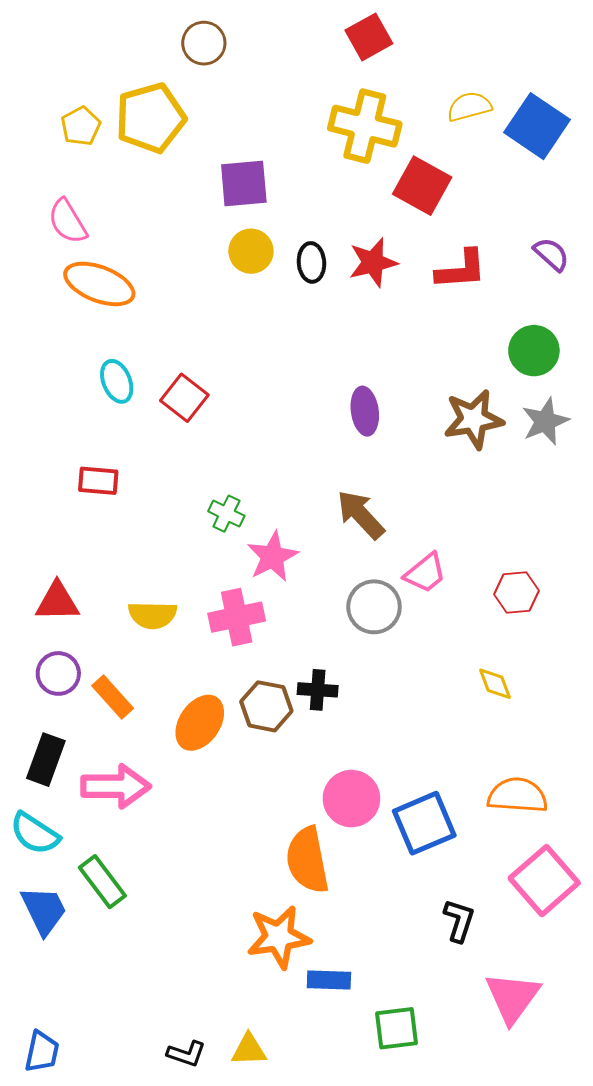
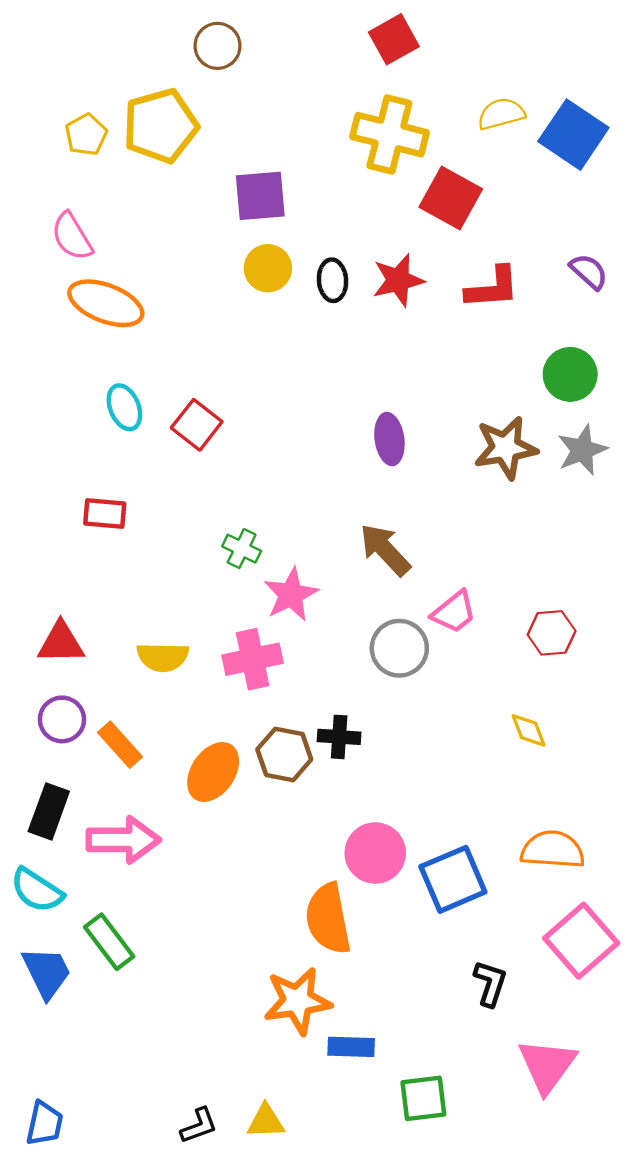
black L-shape: (186, 1054) -> (199, 1126), turned -39

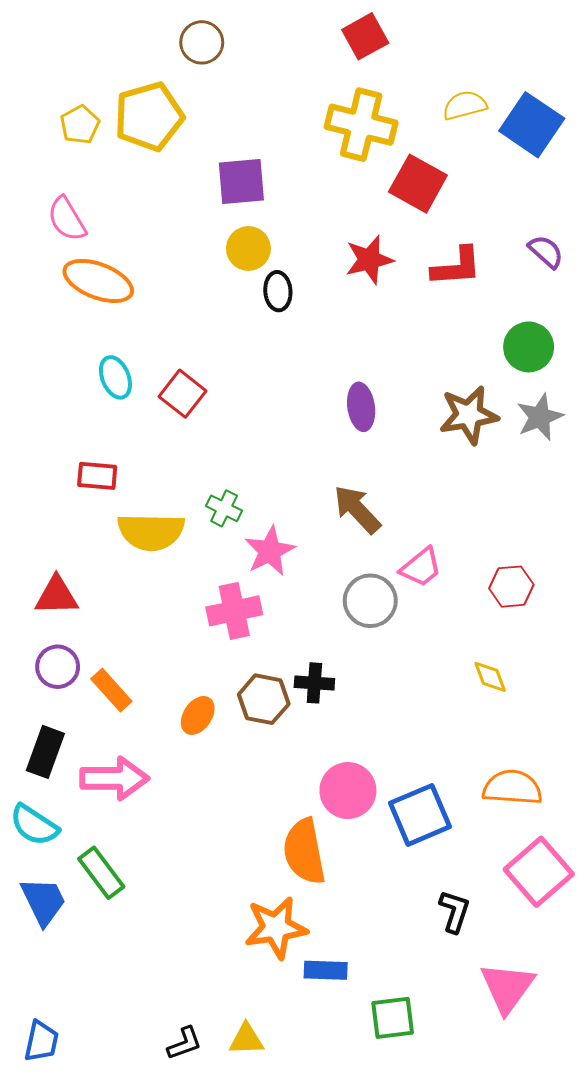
black ellipse: (333, 280) -> (278, 291), moved
yellow semicircle: (163, 657) -> (151, 532), moved, size x1.4
orange ellipse: (213, 772) -> (198, 715), size x0.7

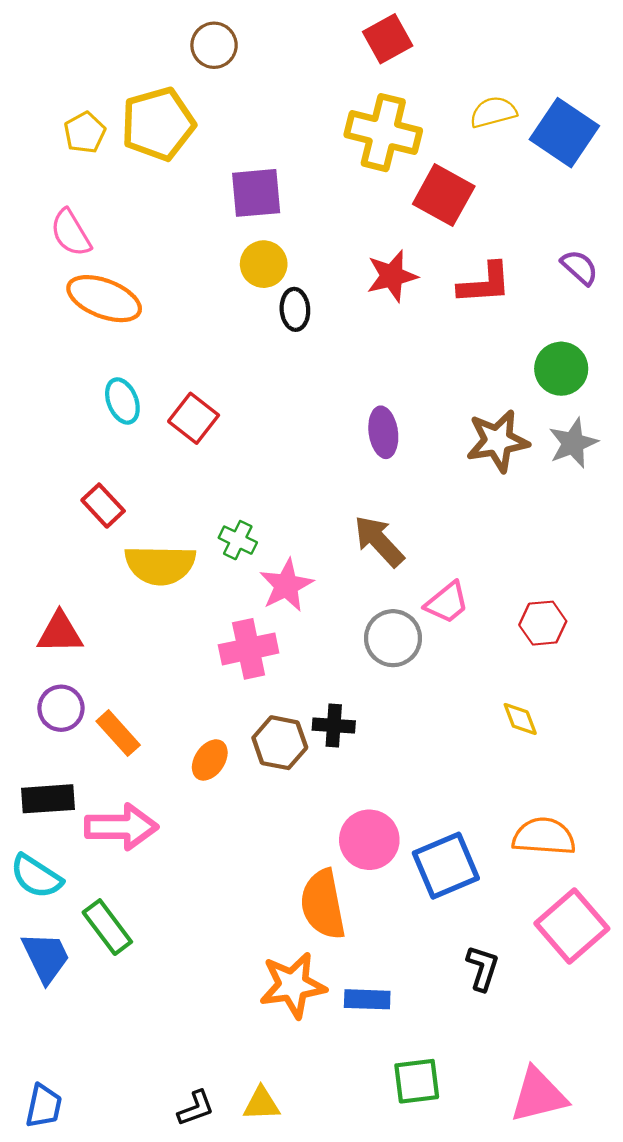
red rectangle: (97, 476) -> (103, 506), turned 42
black rectangle: (45, 752) -> (48, 799), turned 66
blue rectangle: (326, 970) -> (367, 999), moved
pink triangle: (507, 987) -> (539, 1095), moved, turned 40

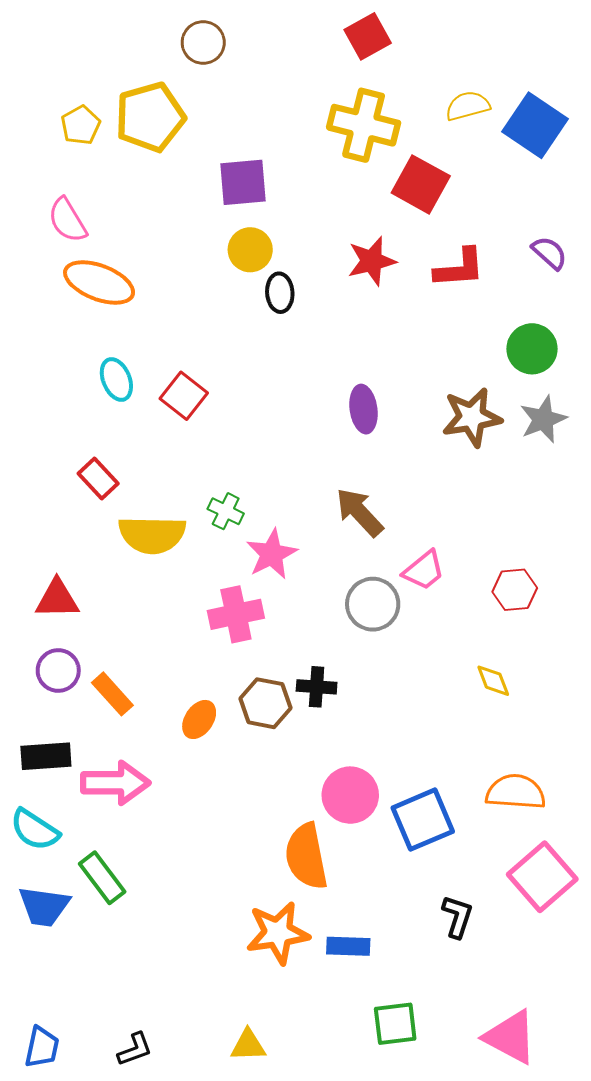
blue trapezoid: (46, 957) -> (44, 906), turned 124
pink triangle: (539, 1095) -> (511, 1037), turned 42
black L-shape: (196, 1108) -> (135, 1049), moved

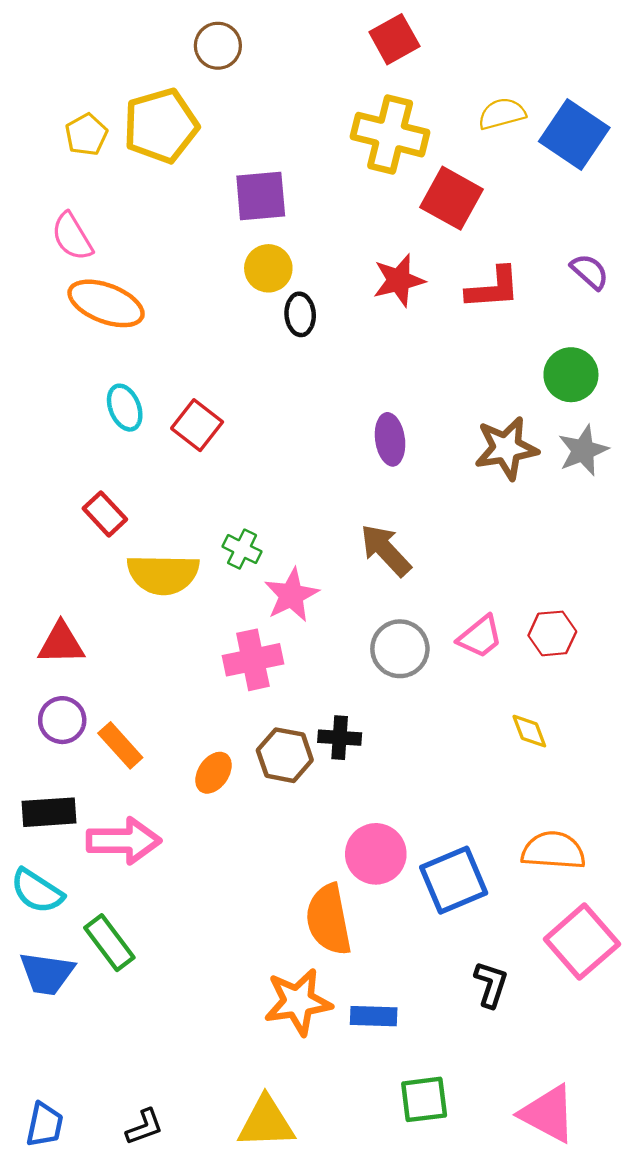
pink trapezoid: (424, 570) -> (480, 637), moved
yellow triangle: (248, 1045) -> (266, 1122), size x1.5

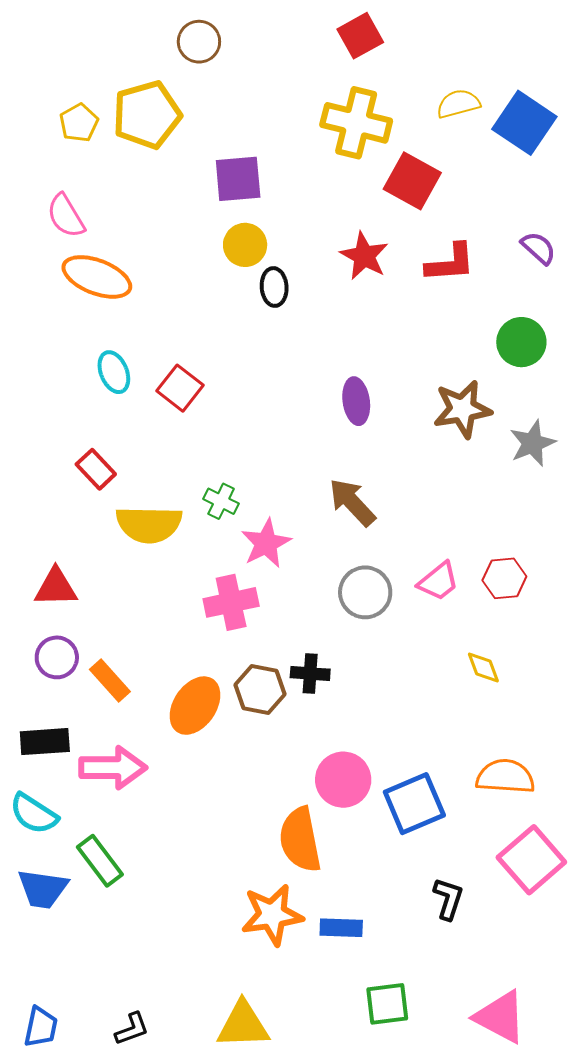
red star: (399, 280) -> (364, 256), turned -30
gray star: (583, 450) -> (532, 443), moved
orange ellipse: (214, 773) -> (195, 706), size x1.5

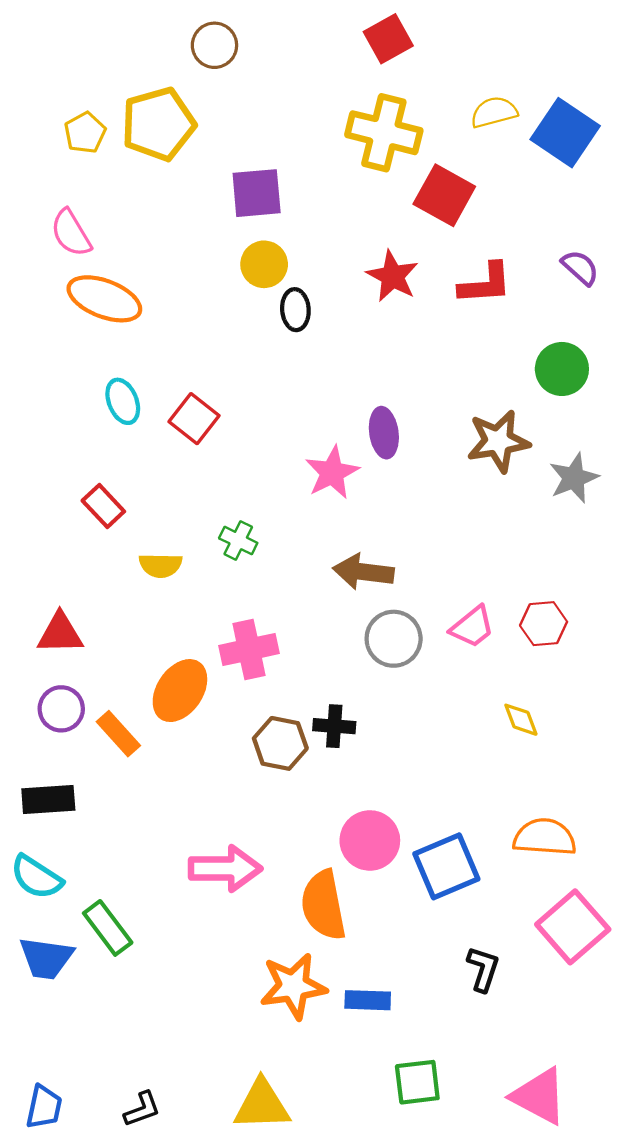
brown arrow: (352, 502) -> (363, 572), moved, turned -40
yellow semicircle: (149, 524) -> (161, 565), size x0.6
pink star: (266, 543) -> (332, 473), moved
orange ellipse: (195, 706) -> (180, 691), moved
pink arrow: (113, 768) -> (225, 869), moved

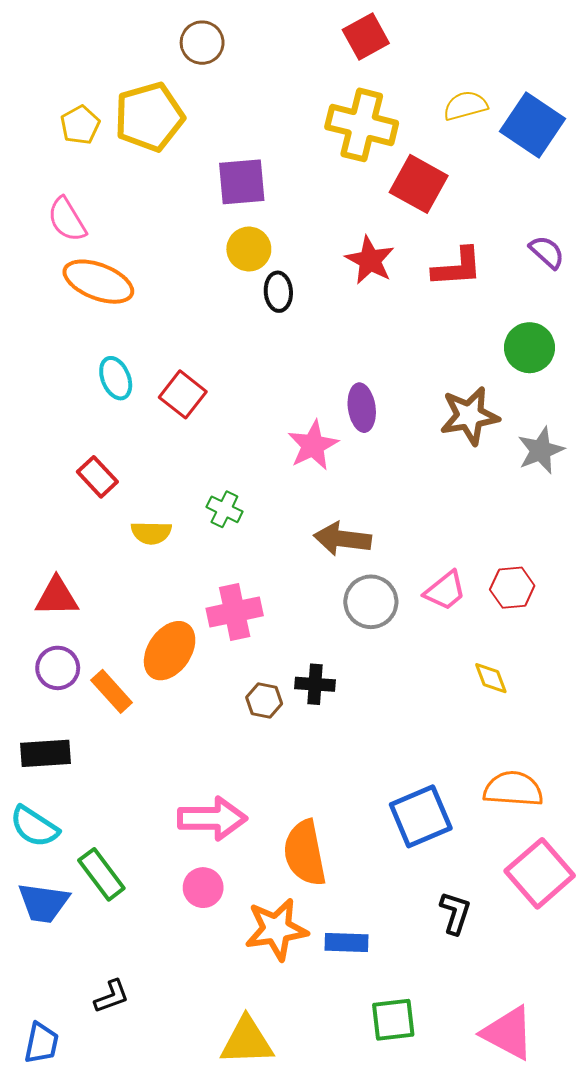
brown hexagon: (280, 743) -> (264, 700), size x0.7
pink circle: (370, 840) -> (203, 888), moved, size x0.7
black L-shape: (142, 1109) -> (112, 996), moved

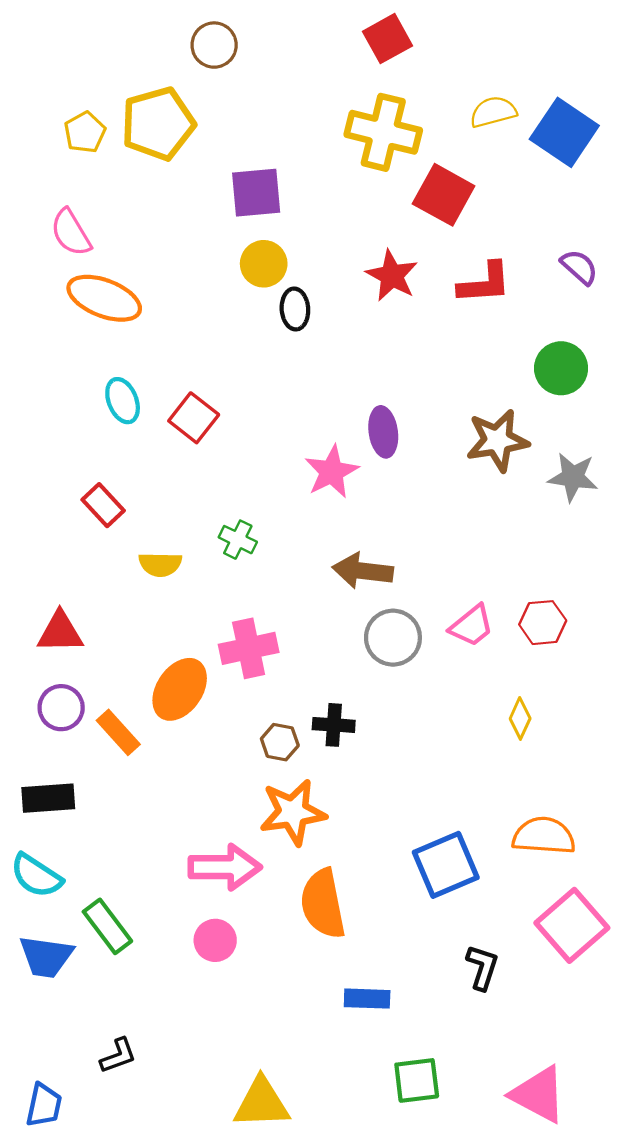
gray star: (541, 450) -> (573, 477), turned 30
yellow diamond: (491, 678) -> (520, 718), turned 45
orange star: (276, 929) -> (293, 812), moved

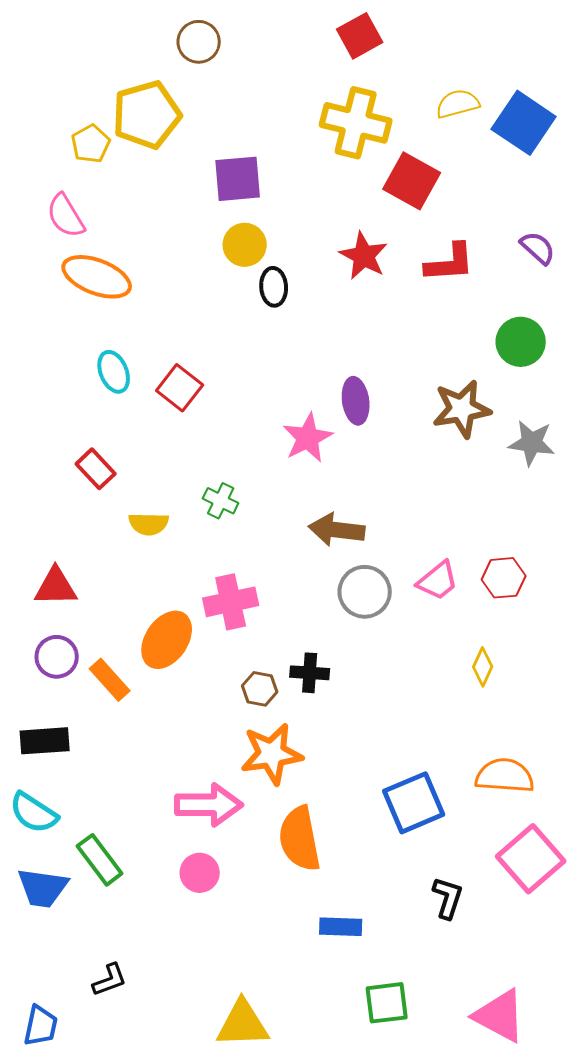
yellow pentagon: (85, 132) -> (91, 144), moved

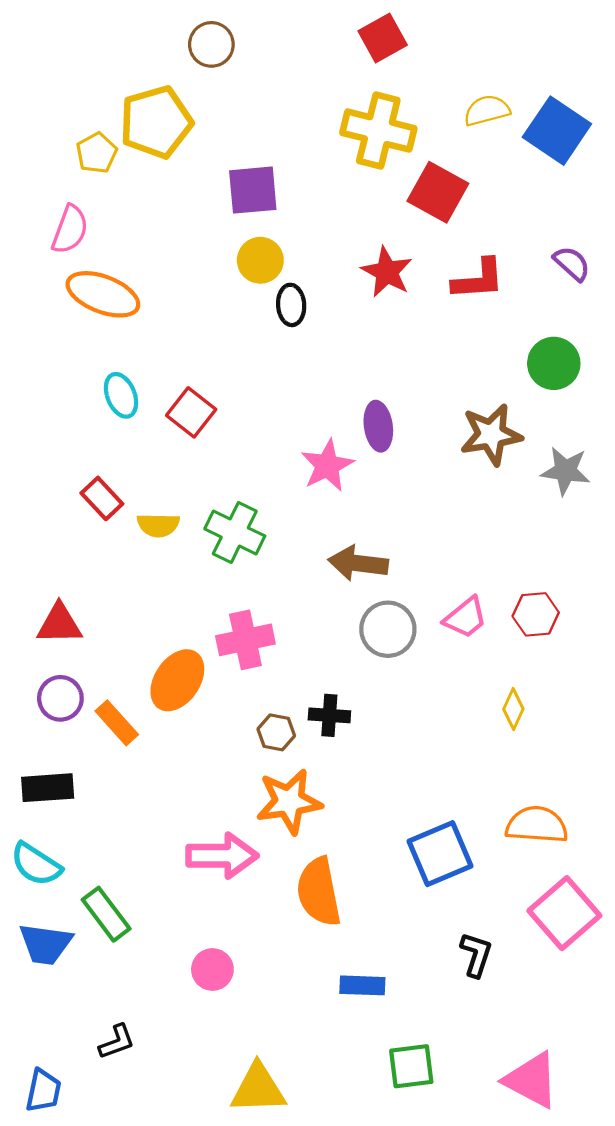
pink semicircle: (66, 216) -> (70, 229), turned -129
green cross: (221, 501) -> (235, 532), size x1.6
yellow semicircle: (149, 524) -> (158, 525), moved
pink circle: (200, 873) -> (212, 969), moved

